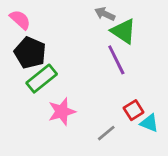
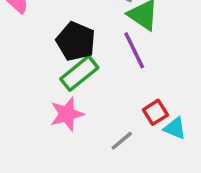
black pentagon: (30, 53) -> (76, 41), moved
green rectangle: (42, 79) -> (79, 73), moved

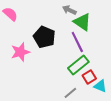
green rectangle: (79, 73) -> (78, 65), moved
pink star: (67, 114) -> (20, 52), moved

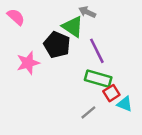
green triangle: (82, 22) -> (73, 27), moved
green rectangle: (78, 65) -> (98, 79), turned 55

